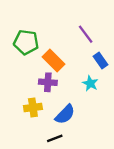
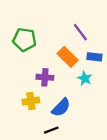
orange rectangle: (54, 61) -> (67, 57), moved
blue rectangle: (101, 61) -> (94, 57), turned -48

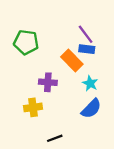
blue rectangle: (94, 57) -> (87, 49), moved
blue semicircle: (61, 107) -> (91, 109), moved

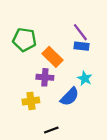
orange rectangle: (72, 61) -> (52, 57), moved
blue semicircle: (91, 109) -> (70, 97), moved

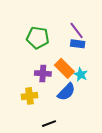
green pentagon: (24, 40) -> (38, 38), moved
orange rectangle: (52, 57) -> (64, 68), moved

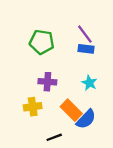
orange rectangle: (64, 68) -> (71, 110), moved
blue semicircle: (66, 92) -> (86, 119), moved

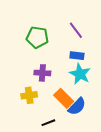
blue rectangle: (86, 49) -> (77, 56), moved
cyan star: (89, 83) -> (80, 74), size x1.5

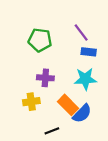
blue rectangle: (77, 56) -> (89, 52), moved
cyan star: (80, 74) -> (85, 79), turned -30

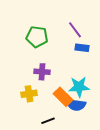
cyan star: (85, 79) -> (79, 87), moved
blue semicircle: (82, 114) -> (76, 105), turned 54

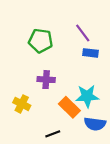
yellow cross: (29, 94) -> (22, 104), moved, turned 35
blue semicircle: (76, 105) -> (95, 124), moved

